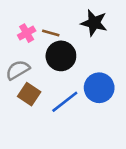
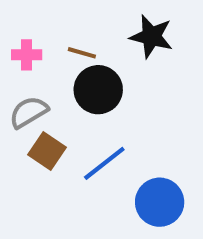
pink cross: (27, 33) -> (27, 55), moved, turned 30
blue circle: (99, 88) -> (160, 202), moved

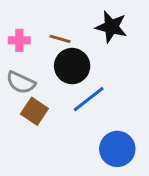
gray semicircle: (29, 112) -> (21, 83), turned -124
blue line: (104, 163) -> (89, 99), moved

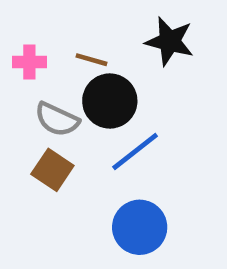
gray semicircle: (21, 83) -> (57, 119), moved
blue circle: (117, 149) -> (140, 227), moved

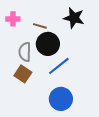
pink cross: (29, 62) -> (13, 19), moved
gray semicircle: (57, 119) -> (25, 52), turned 66

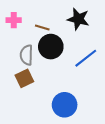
blue line: (59, 66) -> (86, 58), moved
brown square: (23, 74) -> (24, 78), turned 30

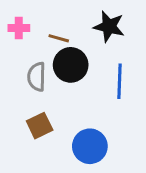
blue line: (86, 58) -> (119, 81), turned -50
brown square: (24, 78) -> (40, 126), moved

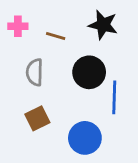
black circle: (71, 65) -> (89, 72), moved
blue line: (119, 81) -> (114, 97), moved

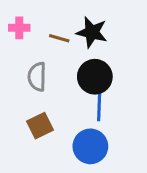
black star: (103, 25) -> (92, 32), moved
blue line: (114, 97) -> (99, 103), moved

